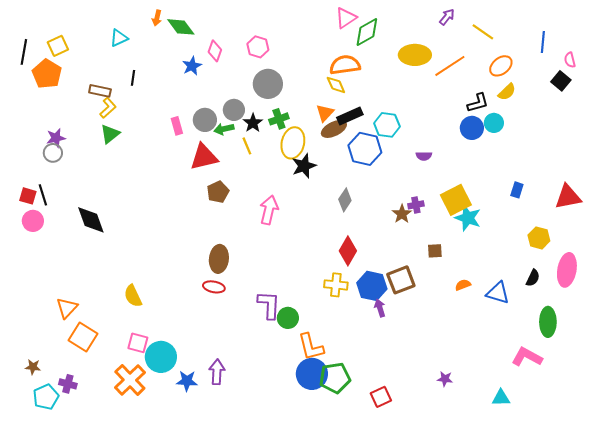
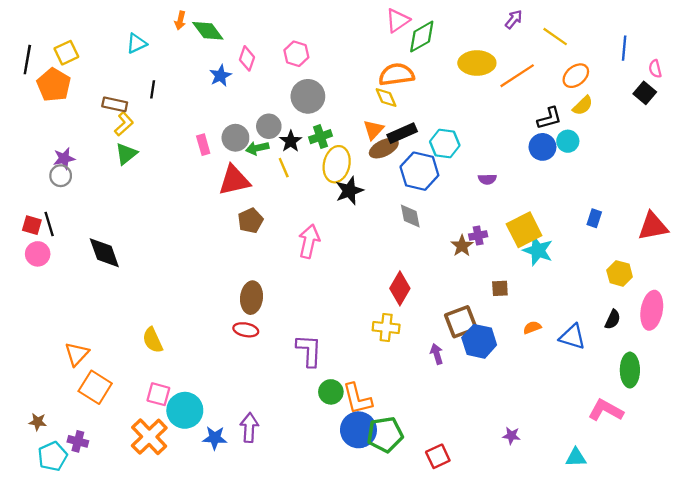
gray diamond: (345, 200) -> (410, 216), moved, turned -45
blue hexagon: (372, 286) -> (479, 341), moved
green circle: (288, 318) -> (331, 392), moved

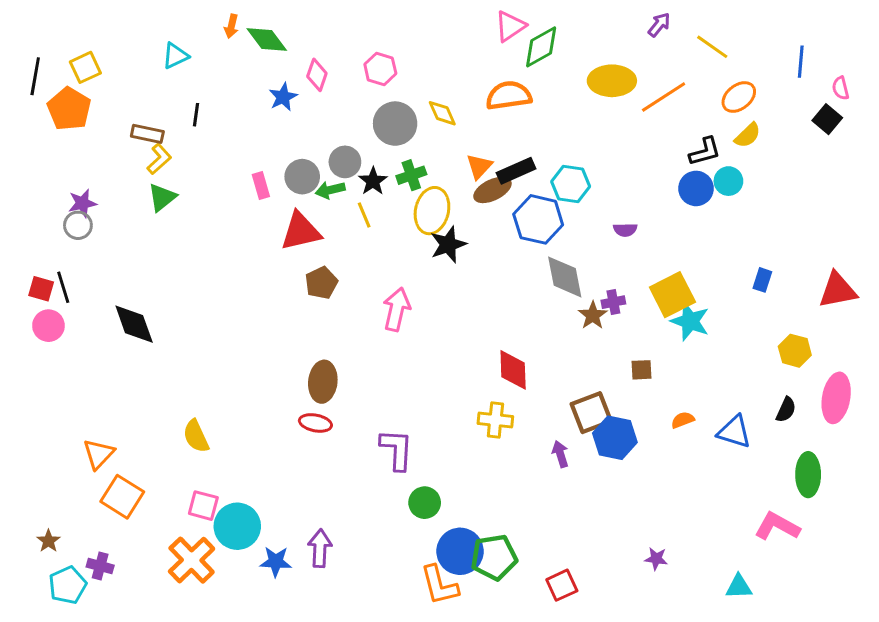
yellow diamond: (386, 97) -> (442, 113), moved
gray diamond: (410, 216) -> (565, 277), moved, size x1.4
red diamond: (400, 288) -> (513, 370), turned -32
orange L-shape: (357, 399) -> (439, 585), moved
brown star: (38, 422) -> (48, 541), turned 30

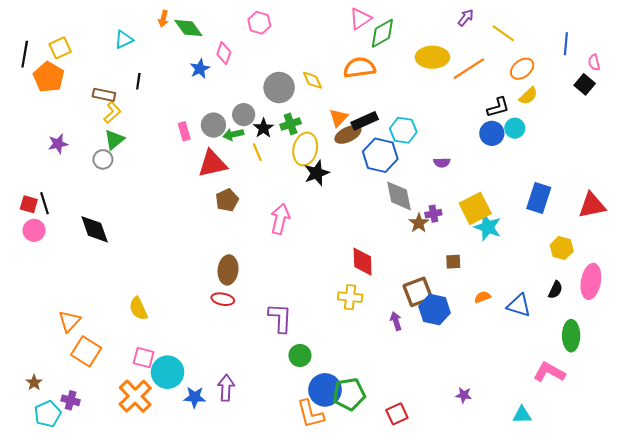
pink hexagon: (380, 69) -> (259, 23), moved
gray circle: (78, 225) -> (103, 159), moved
blue rectangle: (762, 280) -> (539, 198), size x1.8

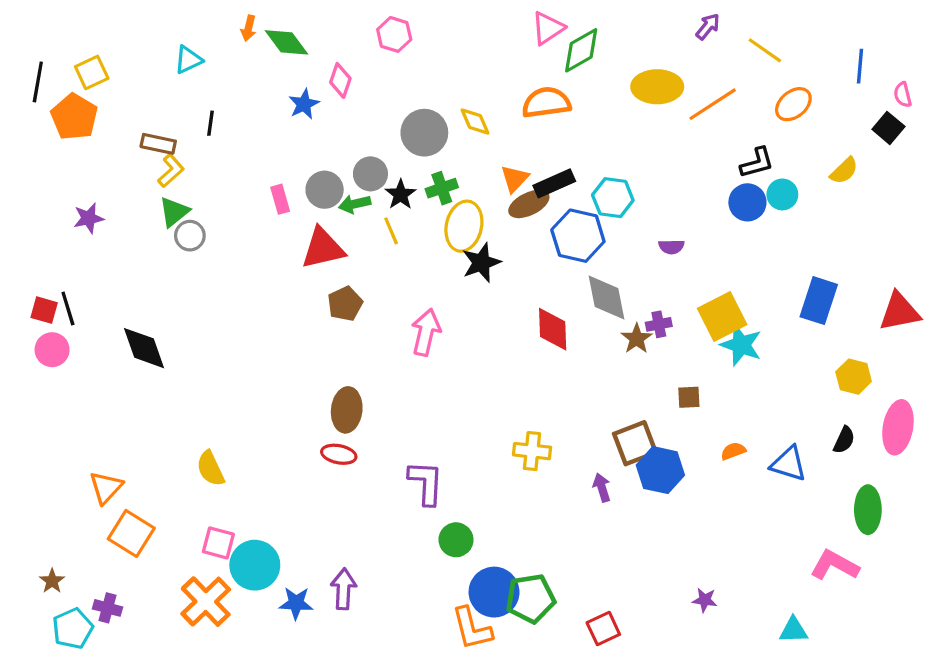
yellow semicircle: (528, 96) -> (844, 171), moved
gray circle: (103, 159) -> (190, 236), moved
red diamond: (363, 262) -> (553, 329), moved

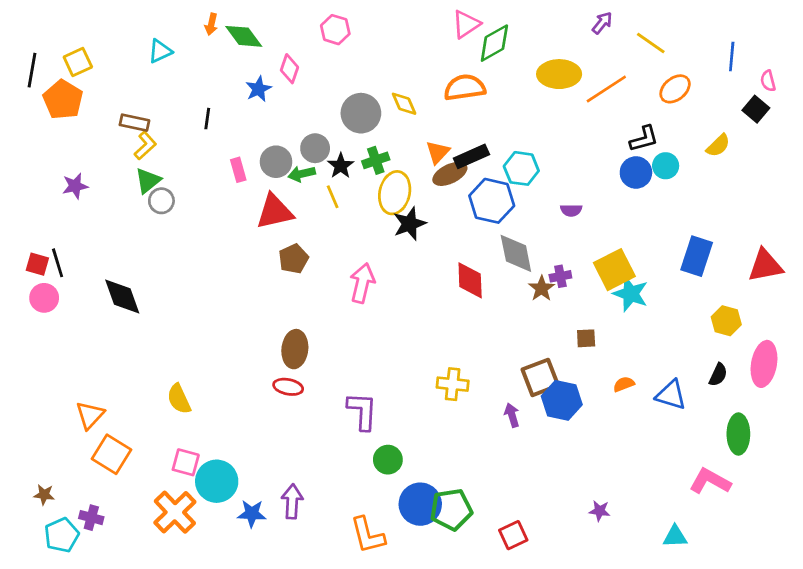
black line: (210, 123) -> (207, 119), moved
brown star: (52, 581) -> (44, 495), turned -30
orange L-shape: (472, 629) -> (368, 535), moved

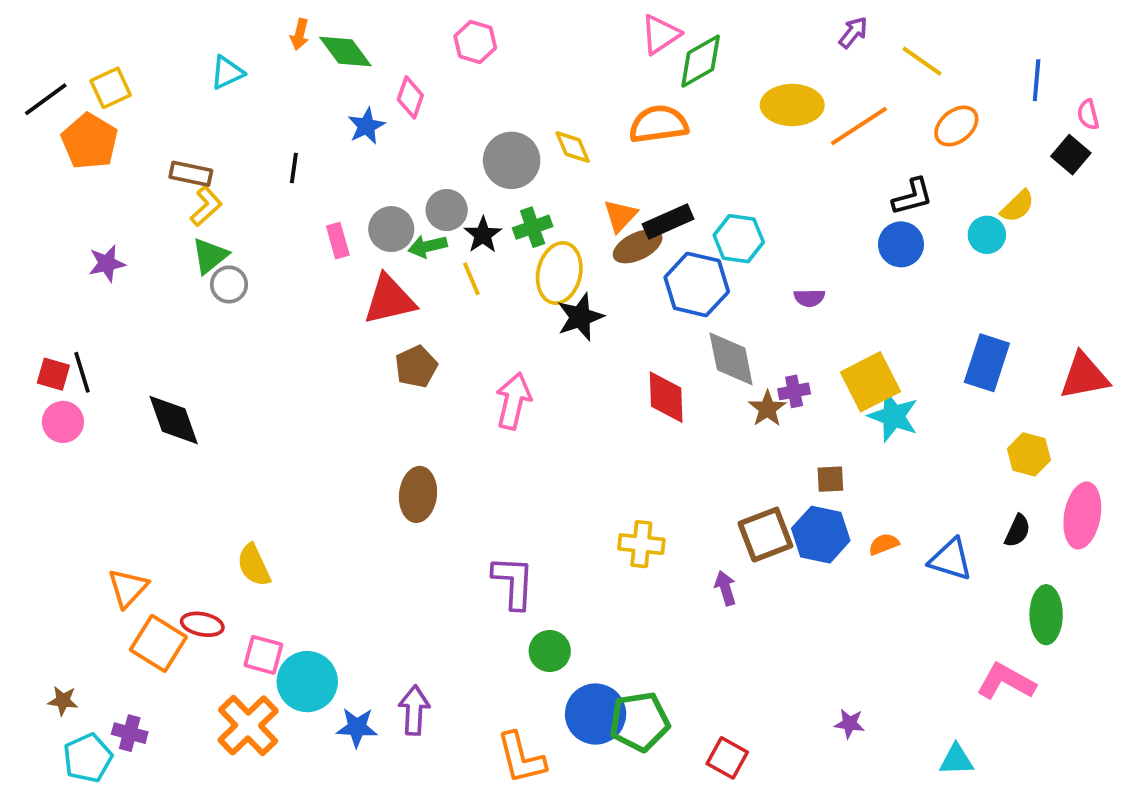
black line: (32, 70) -> (46, 99), turned 44
cyan circle: (666, 166) -> (987, 235), moved
red ellipse: (288, 387) -> (202, 624), moved
blue hexagon: (562, 400) -> (821, 535), moved
red square: (513, 535) -> (727, 758), turned -36

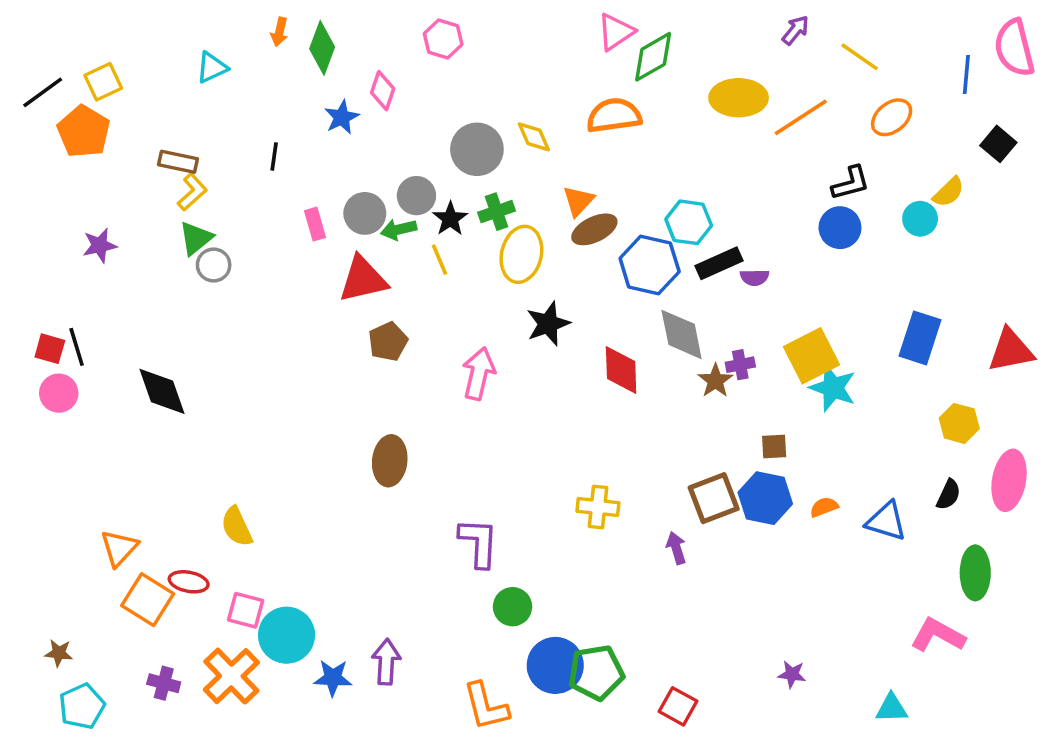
green diamond: (345, 52) -> (322, 48), turned 57
pink semicircle: (1088, 115) -> (1014, 48), moved, size x2.0
black rectangle: (668, 221) -> (719, 263), moved
black star: (580, 317) -> (548, 324), moved
purple cross: (130, 733) -> (164, 683), moved

